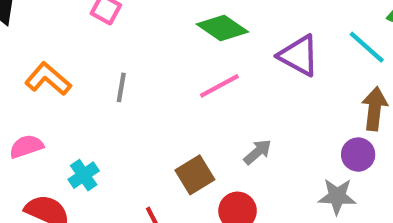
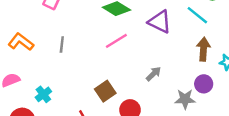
gray arrow: (258, 152) -> (154, 74), moved
purple circle: (358, 155) -> (204, 84), moved

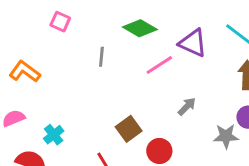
pink line: (116, 41) -> (159, 65), moved
gray line: (62, 45) -> (101, 57), moved

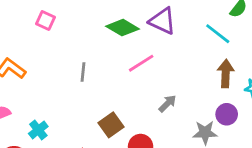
purple triangle: (193, 43) -> (163, 21), moved
gray line: (101, 57) -> (83, 72), moved

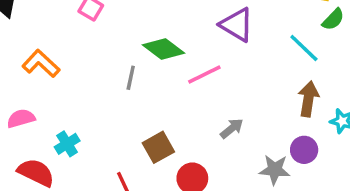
green diamond: (122, 28) -> (164, 49), moved

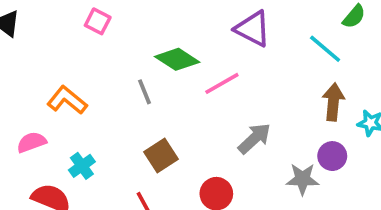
orange L-shape: (41, 64) -> (67, 100), moved
gray line: (131, 78) -> (145, 92), turned -30
gray arrow: (232, 128) -> (254, 138), size x1.4
brown square: (158, 147) -> (161, 156), moved

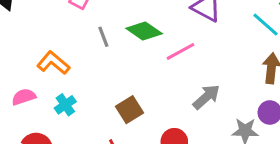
gray line: (145, 92) -> (103, 37), moved
cyan cross: (82, 166) -> (65, 105), moved

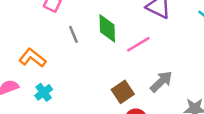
green diamond: (144, 31) -> (107, 28), turned 56
brown square: (130, 110) -> (123, 92), moved

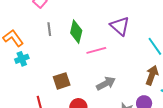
cyan cross: (44, 92) -> (22, 59), moved
brown square: (123, 92) -> (62, 81), moved

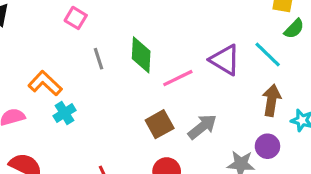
purple triangle: (120, 26) -> (225, 60), moved
brown square: (62, 81) -> (160, 124), moved

